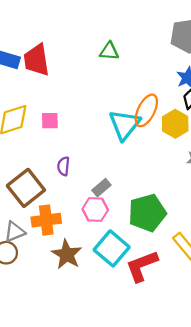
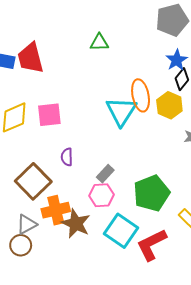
orange ellipse: (146, 110) -> (141, 95), turned -32
pink square: (50, 121) -> (49, 115), size x1.4
brown star: (67, 254) -> (76, 224), moved

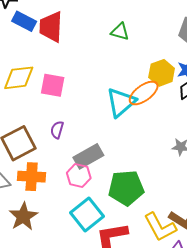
orange ellipse: (141, 95) -> (144, 93), turned 48
yellow hexagon: (169, 105) -> (162, 73), moved
gray rectangle: (105, 174) -> (88, 156), size x1.6
brown star: (76, 224) -> (23, 216), moved

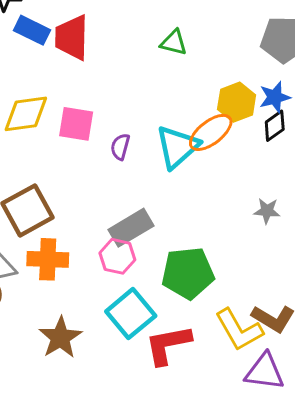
purple semicircle: (57, 130) -> (120, 147), moved
brown star: (23, 216) -> (60, 338), moved

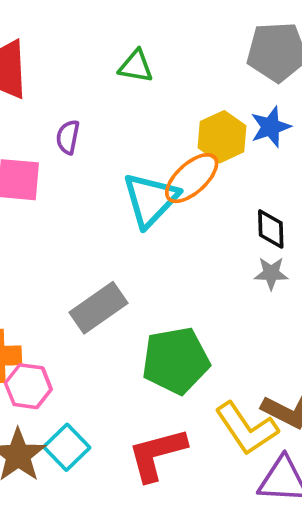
black diamond: (275, 126) -> (271, 229), moved, turned -52
purple semicircle: (120, 147) -> (68, 137), moved
pink hexagon: (117, 256) -> (28, 386), moved
cyan square: (131, 314) -> (67, 447), moved, size x0.7

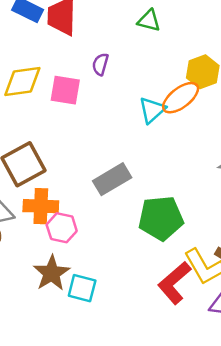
cyan triangle: (150, 200) -> (152, 110), size x0.7
cyan square: (67, 447) -> (82, 288), moved, turned -36
red L-shape: (157, 454) -> (174, 283), moved, turned -30

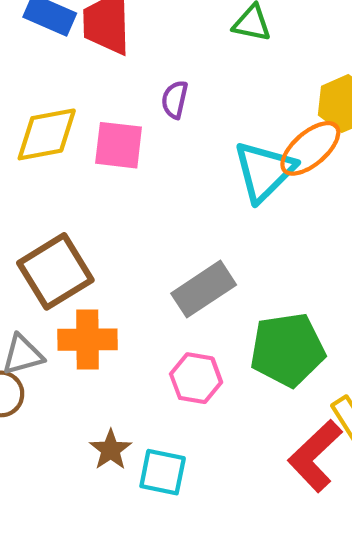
cyan triangle: (152, 110) -> (264, 171), size x1.4
pink hexagon: (62, 228) -> (196, 378), moved
brown star: (51, 273) -> (111, 450), size x0.7

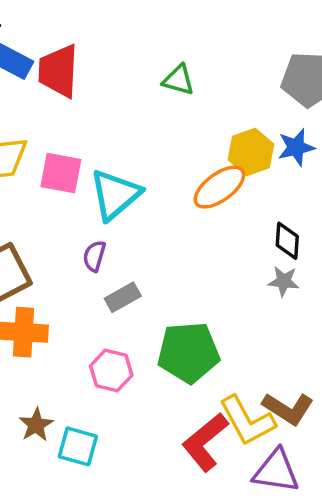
purple semicircle: (175, 100) -> (94, 256), moved
cyan triangle: (264, 171) -> (115, 195), moved
gray rectangle: (204, 289) -> (123, 297), size x0.7

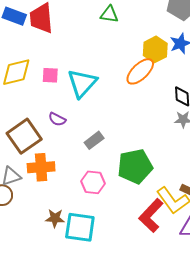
pink square: (61, 173) -> (50, 75), size x0.7
purple semicircle: (94, 256) -> (57, 119), moved, turned -72
brown star: (36, 425) -> (55, 218), turned -30
cyan square: (78, 446) -> (80, 227), size x1.4

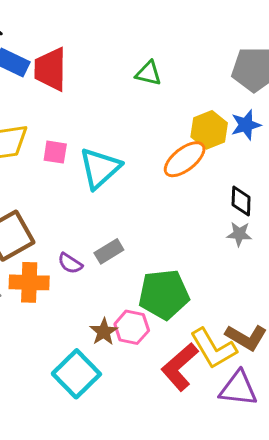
purple semicircle: (57, 119) -> (70, 263), moved
pink hexagon: (93, 182) -> (132, 327), moved
brown star: (55, 218) -> (104, 332), moved, turned 30
cyan square: (80, 227) -> (76, 374), turned 32

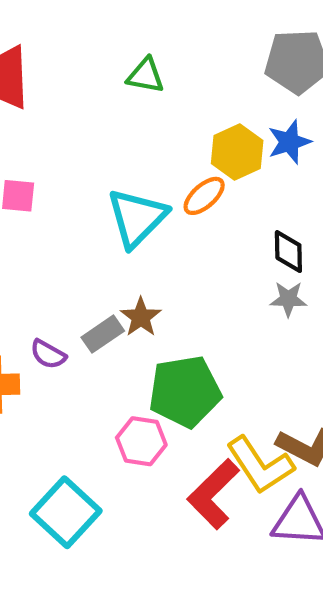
orange ellipse: (185, 159) -> (204, 196), size x0.7
cyan triangle: (100, 168) -> (137, 218), moved
brown star: (104, 332) -> (141, 317), moved

